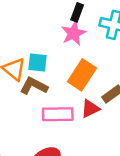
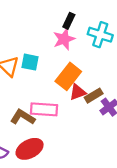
brown L-shape: (34, 86) -> (23, 117), moved
red triangle: (90, 109) -> (78, 92), moved

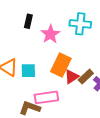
black rectangle: (69, 21) -> (28, 21), moved
cyan square: (30, 62) -> (28, 71), moved

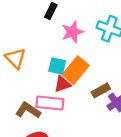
cyan square: (28, 71) -> (57, 66), moved
red triangle: (72, 77) -> (62, 84), moved

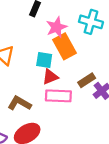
orange rectangle: (76, 70) -> (65, 46), moved, turned -65
pink rectangle: (50, 103) -> (58, 96), moved

